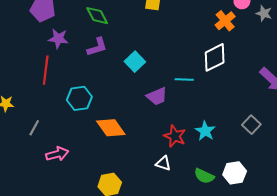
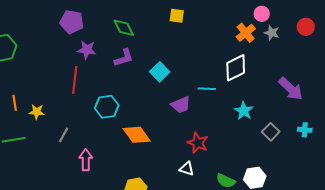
gray star: (264, 13) -> (272, 33), moved
cyan star: (205, 131) -> (244, 111), moved
pink arrow: (57, 154) -> (86, 160), turned -75

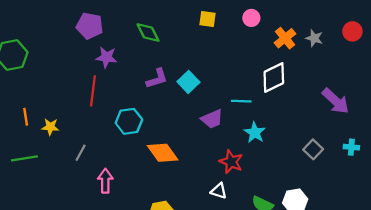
pink circle: (262, 14) -> (251, 18), moved
purple L-shape: (124, 58) -> (157, 79), moved
cyan star: (244, 111) -> (255, 133), moved

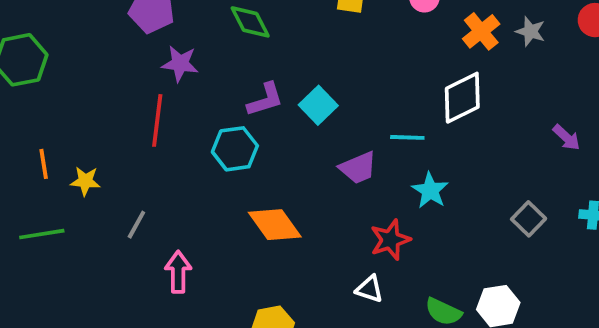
purple arrow: (336, 101) -> (566, 137), size x0.6
cyan hexagon: (129, 121) -> (235, 149), moved
red star: (231, 162) -> (390, 240), turned 30

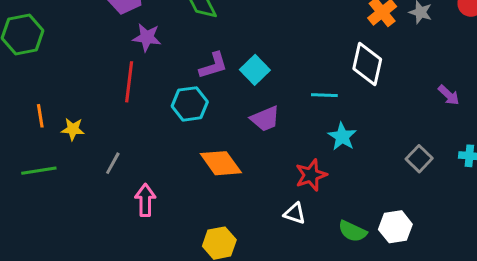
white diamond: (462, 98) -> (367, 64), turned -51
purple trapezoid: (358, 168) -> (265, 119), moved

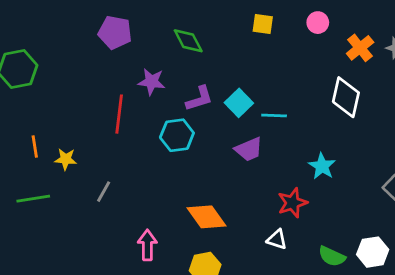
purple star: (147, 37) -> (152, 82), moved
cyan line: (324, 95) -> (274, 115), moved
orange diamond: (221, 163) -> (206, 217), moved
pink arrow: (145, 200) -> (147, 245), moved

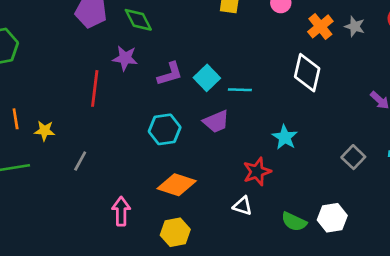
green diamond: (188, 41) -> (138, 20), moved
cyan hexagon: (177, 135) -> (165, 129), moved
orange diamond: (206, 217) -> (177, 185), turned -36

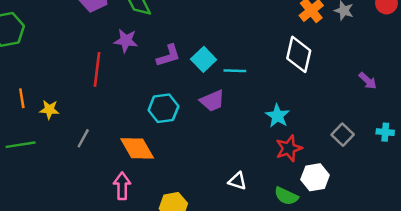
red star: (257, 172) -> (289, 148), moved
orange diamond: (177, 185) -> (137, 148), moved, turned 42
white hexagon: (332, 218) -> (315, 177), moved

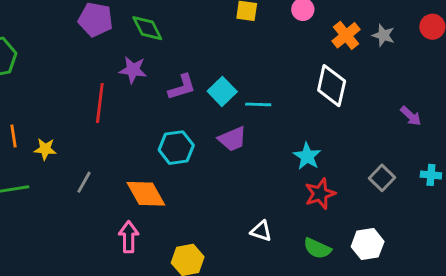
white hexagon: (315, 177) -> (368, 244), moved

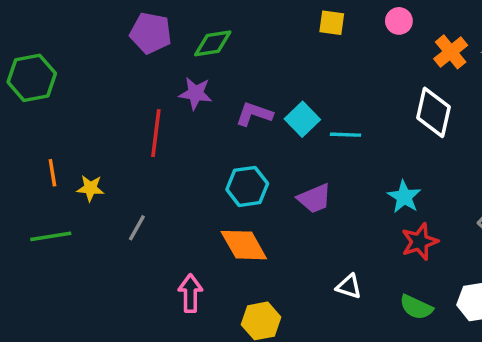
green diamond: (147, 28) -> (213, 43), turned -72
purple L-shape: (182, 87) -> (254, 114), turned -144
purple trapezoid: (232, 139) -> (314, 199), moved
orange diamond: (146, 194) -> (244, 245), moved

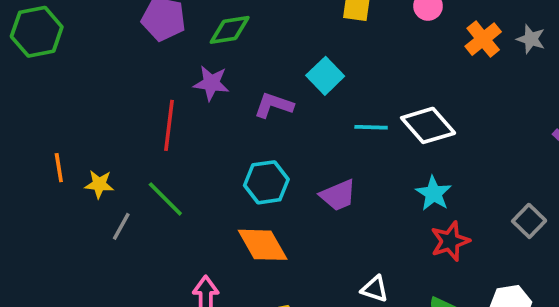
green hexagon: (32, 78) -> (37, 32), moved
white diamond: (433, 112) -> (428, 125), moved, turned -54
cyan square: (302, 119) -> (325, 76), moved
gray line: (137, 228) -> (121, 226), moved
green line: (51, 236) -> (165, 199), moved, turned 54

